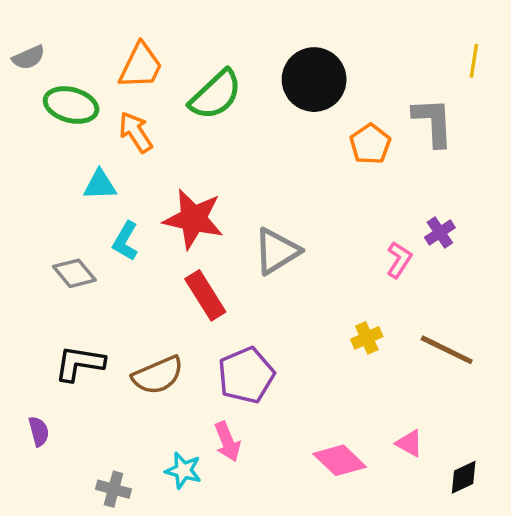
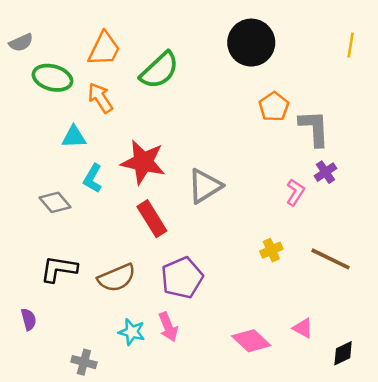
black circle: (314, 80) -> (251, 43), moved
gray L-shape: (433, 122) -> (314, 128), moved
cyan star: (183, 470) -> (132, 332), moved

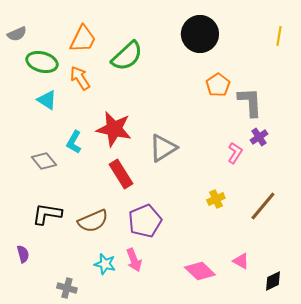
cyan triangle: (74, 137) -> (47, 100), moved, turned 35
brown line: (330, 259) -> (263, 206), turned -76

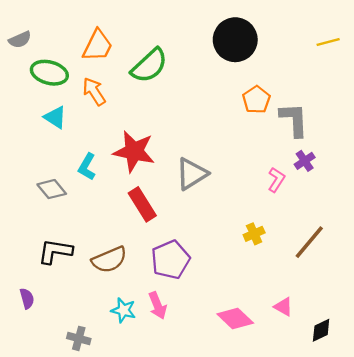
yellow line: (279, 36) -> (328, 42), turned 66

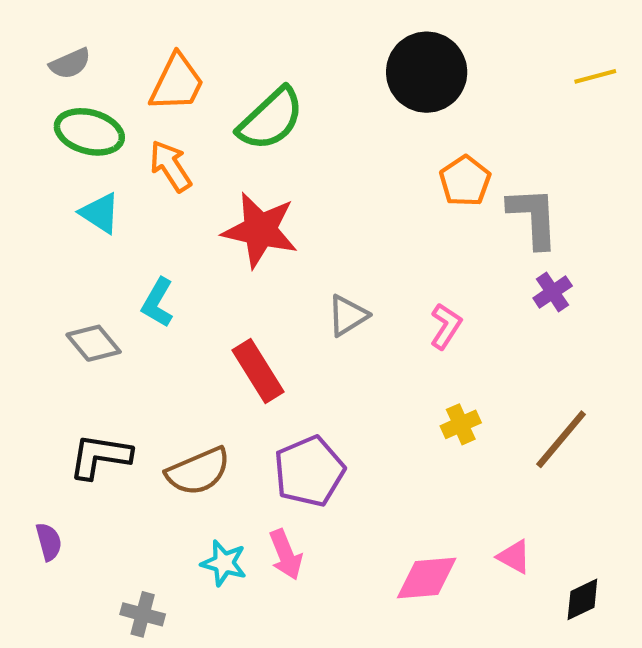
gray semicircle: (20, 40) -> (70, 64), moved
red star: (134, 151) -> (260, 230), moved
gray triangle: (192, 174) -> (348, 315), size x0.7
pink L-shape: (276, 180) -> (446, 326), moved
pink diamond: (235, 318) -> (427, 578), turned -48

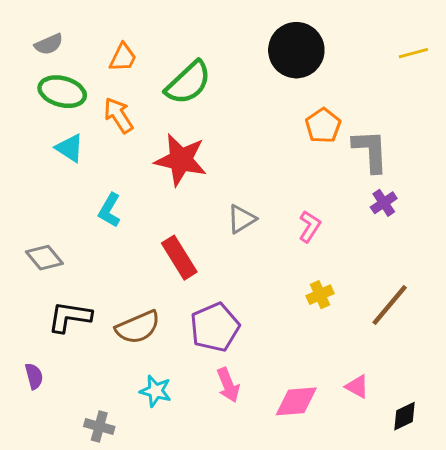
orange trapezoid: (177, 83) -> (123, 58), size x0.7
gray diamond: (94, 343) -> (44, 258), moved
pink arrow: (286, 555) -> (228, 385), moved

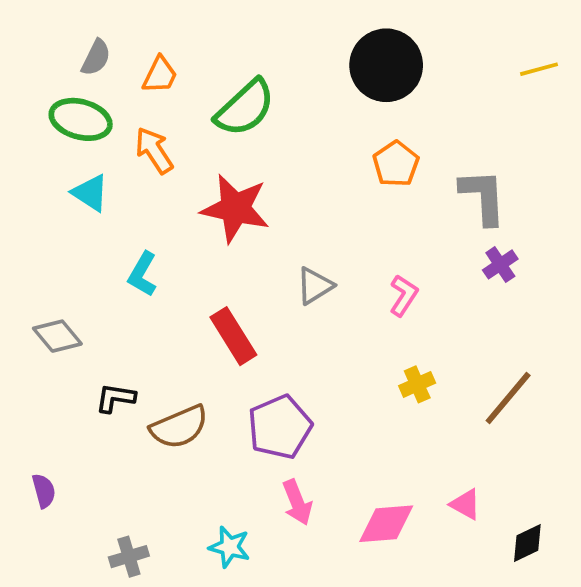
gray semicircle: (49, 44) -> (96, 58), moved, turned -40
orange pentagon: (323, 126) -> (396, 164), moved
black L-shape: (70, 317) -> (115, 398), moved, size x0.7
cyan star: (156, 391) -> (230, 547), moved
gray cross: (99, 427) -> (129, 557), turned -32

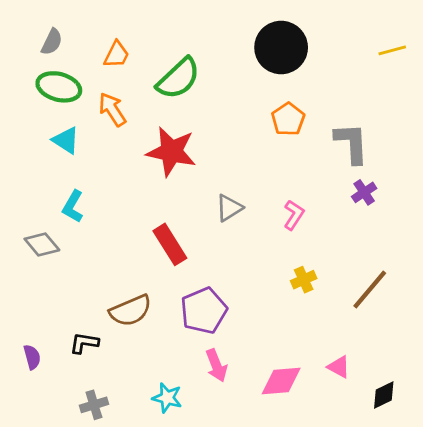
gray semicircle: (96, 58) -> (52, 42), moved
cyan L-shape: (142, 274) -> (73, 206), moved
black L-shape: (115, 398) -> (84, 343), moved

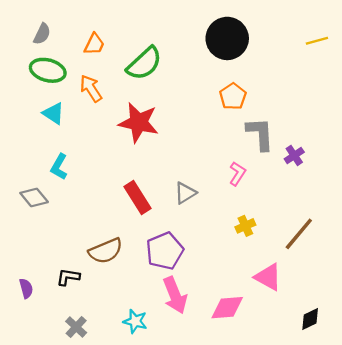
gray L-shape: (351, 143) -> (260, 134), moved
gray triangle: (229, 208) -> (185, 193), moved
pink arrow: (216, 365) -> (175, 295), size x1.4
pink triangle: (339, 367) -> (268, 277), moved, size x1.5
gray cross: (94, 405) -> (76, 327), turned -30

